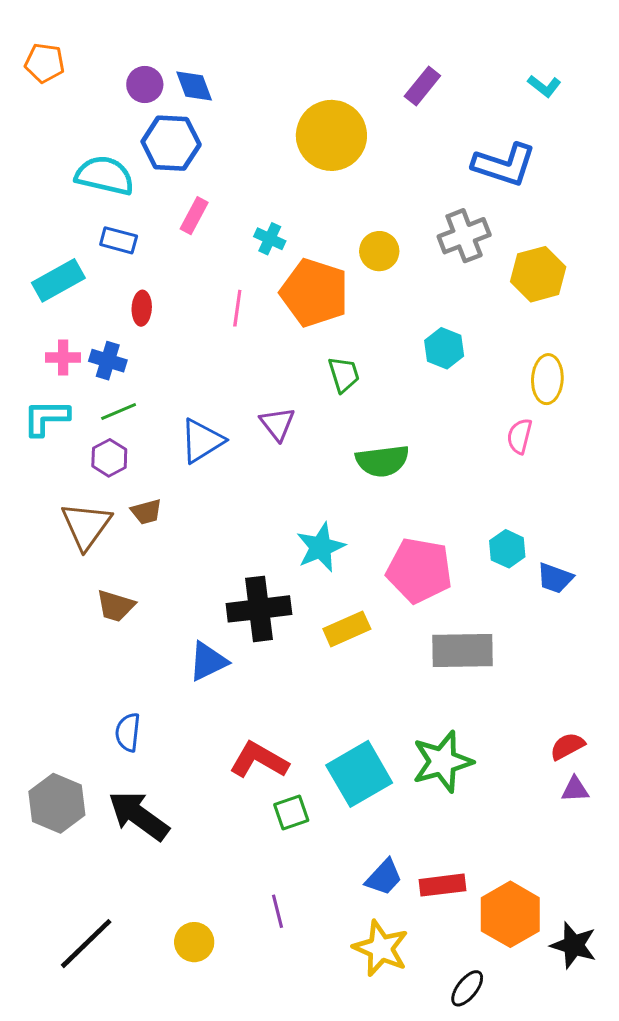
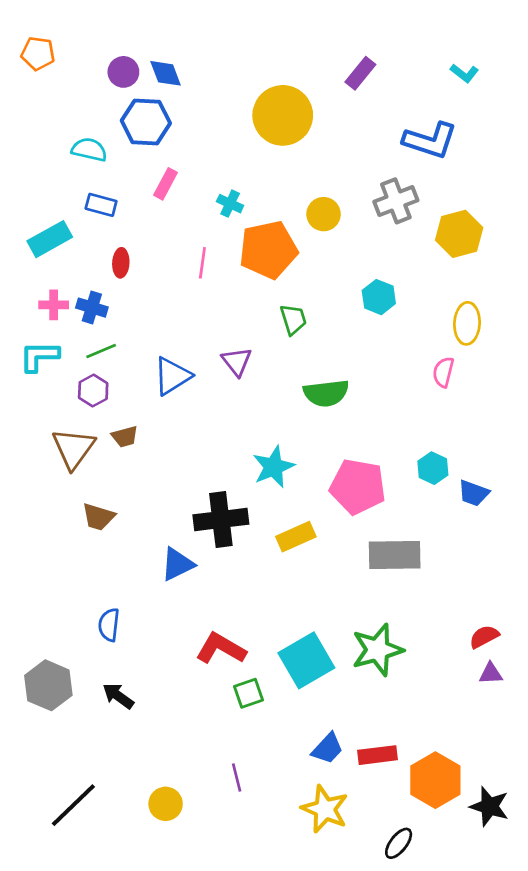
cyan semicircle: (105, 176) -> (89, 150), size x0.7
orange pentagon: (314, 293) -> (268, 250), turned -30
black arrow: (139, 816) -> (118, 696), size x0.6

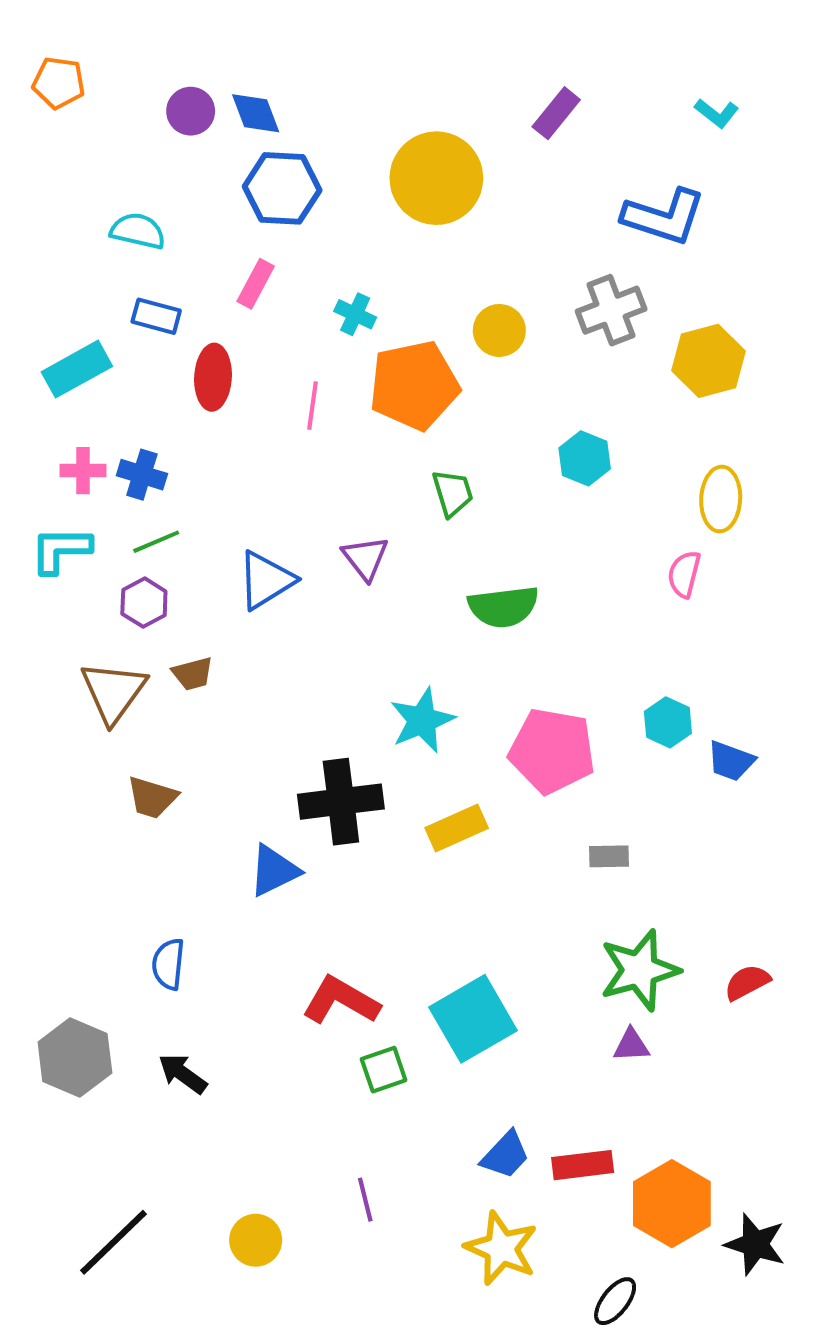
blue hexagon: (146, 122) -> (282, 188), moved
red ellipse: (121, 263) -> (213, 377), moved, size x1.4
gray rectangle: (395, 555) -> (609, 856), size x0.5
green star: (377, 650) -> (639, 970), moved
purple triangle: (491, 674) -> (631, 1045), moved

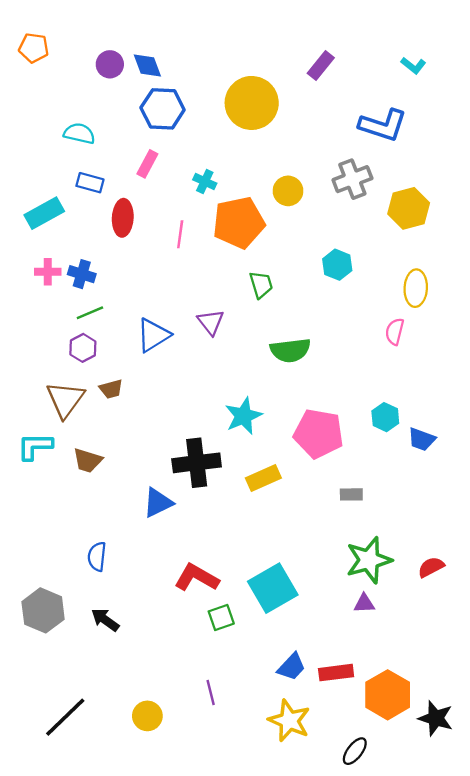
cyan L-shape: (61, 550) -> (35, 446), moved

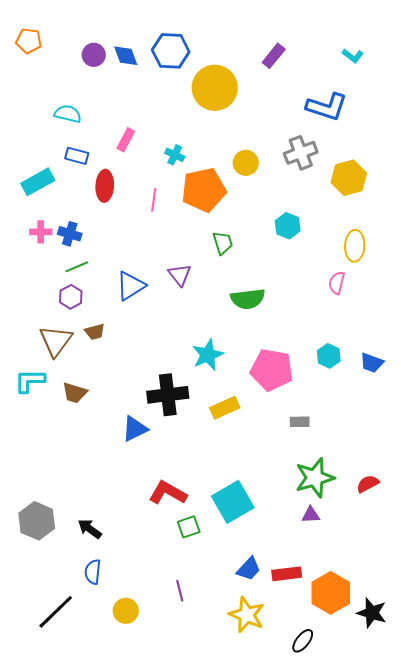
blue hexagon: (163, 109) -> (171, 51), moved
blue trapezoid: (422, 439) -> (372, 363), moved
blue semicircle: (97, 557) -> (93, 572), moved

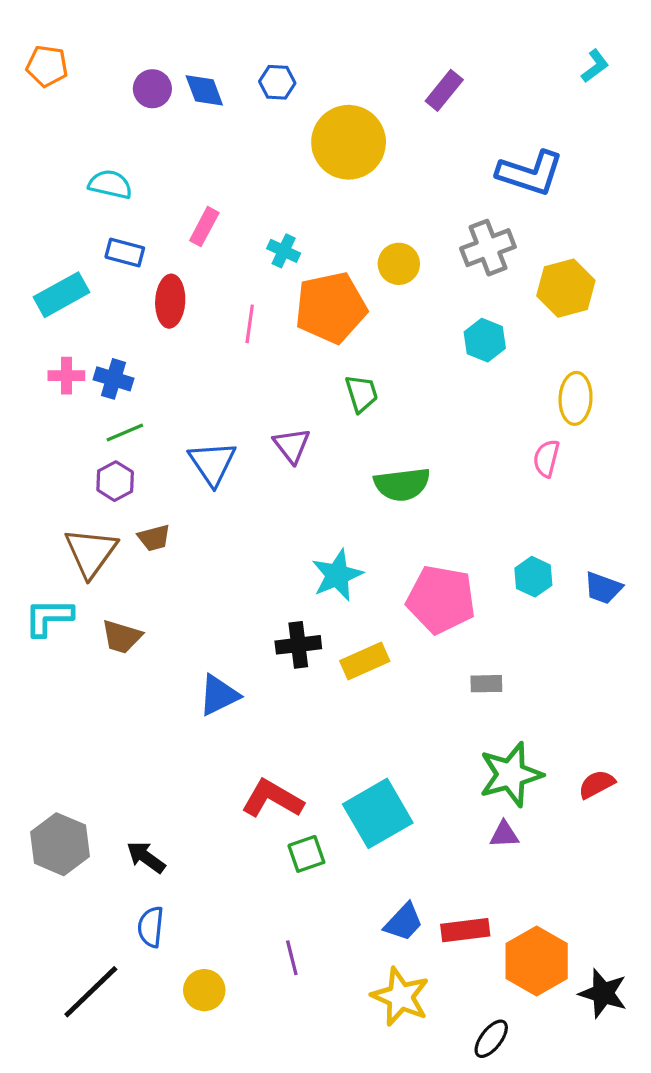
blue hexagon: (171, 51) -> (277, 82), size x0.6
cyan L-shape: (353, 56) -> (595, 66), moved, turned -75
cyan hexagon: (288, 226) -> (485, 340), moved
blue triangle: (131, 286) -> (212, 463), turned -32
black cross: (168, 395) -> (298, 645), moved, size x0.7

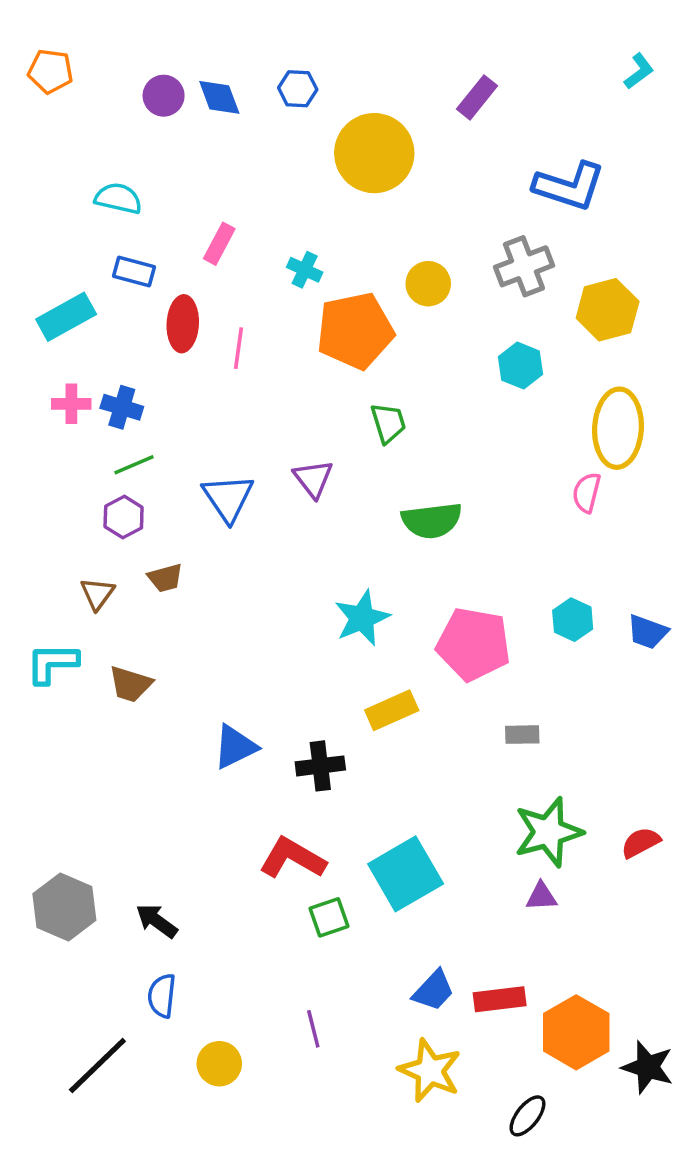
pink line: (250, 324) -> (238, 348), moved
yellow ellipse: (576, 398) -> (618, 428), size x1.4
brown triangle: (91, 552) -> (97, 594), size x0.6
black cross: (298, 645) -> (320, 766), moved

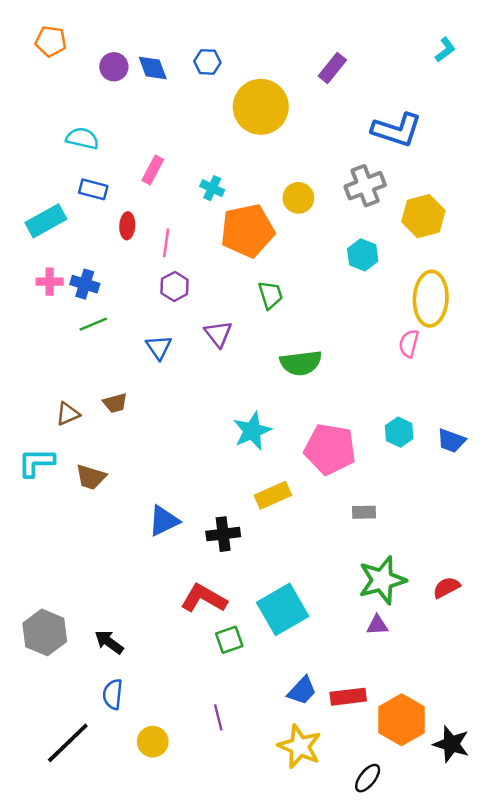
orange pentagon: (50, 71) -> (51, 41), moved
red ellipse: (183, 324) -> (127, 226), size x0.7
blue triangle: (228, 498) -> (159, 347), size x0.7
purple hexagon: (124, 517) -> (175, 286), moved
brown triangle: (97, 594) -> (68, 414), turned 30

